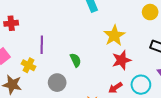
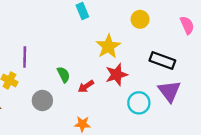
yellow circle: (150, 12) -> (140, 19), moved
red arrow: (115, 88) -> (86, 86), moved

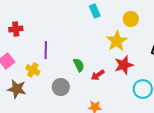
yellow circle: (140, 19) -> (131, 19), moved

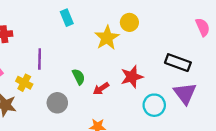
cyan rectangle: (95, 11) -> (67, 18), moved
yellow circle: (131, 19) -> (129, 22), moved
yellow star: (117, 41) -> (107, 38), moved

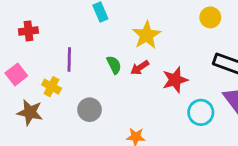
yellow circle: (129, 22) -> (210, 17), moved
green semicircle: (79, 77) -> (114, 65), moved
red arrow: (101, 89) -> (140, 68), moved

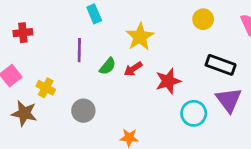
purple line: (69, 59) -> (79, 50), moved
green semicircle: (114, 65) -> (108, 66), turned 66

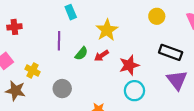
cyan circle: (194, 113) -> (134, 91), moved

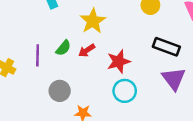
purple line: (59, 41) -> (38, 55), moved
gray circle: (62, 89) -> (60, 91), moved

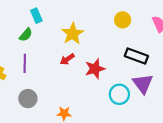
green semicircle: (63, 48) -> (26, 35), moved
gray circle: (60, 91) -> (28, 99), moved
cyan circle: (125, 91) -> (119, 94), moved

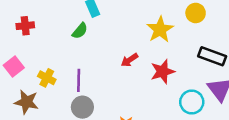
yellow star: (73, 34) -> (160, 30), moved
purple line: (25, 63) -> (79, 80), moved

